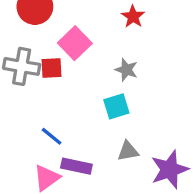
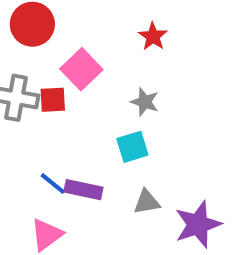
purple rectangle: (76, 166) -> (83, 190), moved

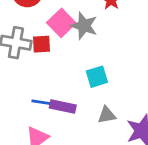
gray star: (145, 102) -> (84, 26), moved, size x1.4
blue line: (53, 184) -> (41, 102), turned -30

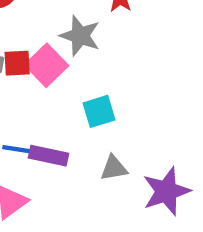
pink square: (61, 23) -> (46, 65), moved

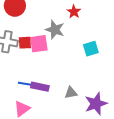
pink square: (46, 65) -> (39, 44), turned 36
cyan square: (99, 111) -> (91, 49), moved

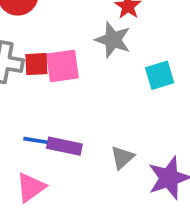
gray star: (55, 30) -> (113, 40), moved
gray triangle: (71, 93) -> (122, 157), turned -32

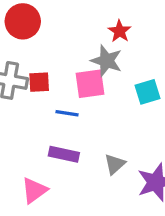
pink square: (63, 66) -> (90, 84), moved
blue line: (36, 141) -> (67, 113), moved

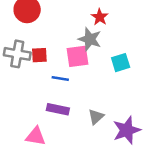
pink triangle: (34, 190) -> (36, 136), turned 45

